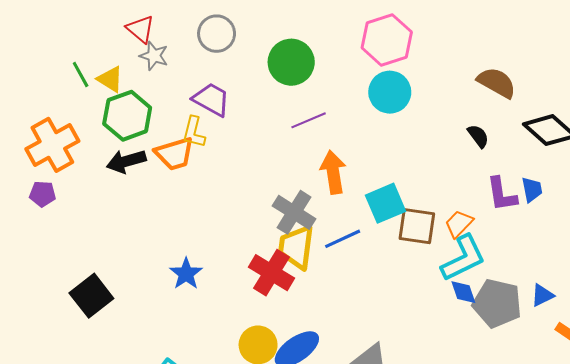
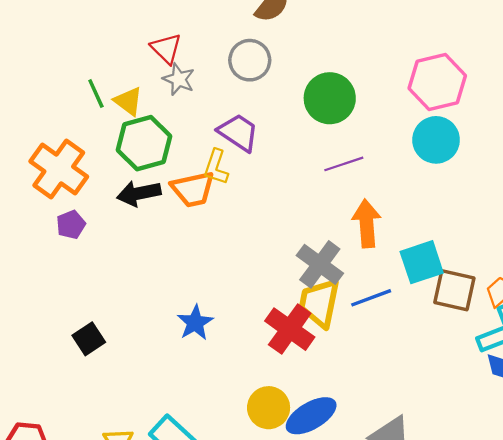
orange cross: (52, 145) -> (59, 169), turned -30
purple pentagon: (43, 194) -> (71, 225), moved, turned -30
black square: (91, 296) -> (89, 339), size x0.7

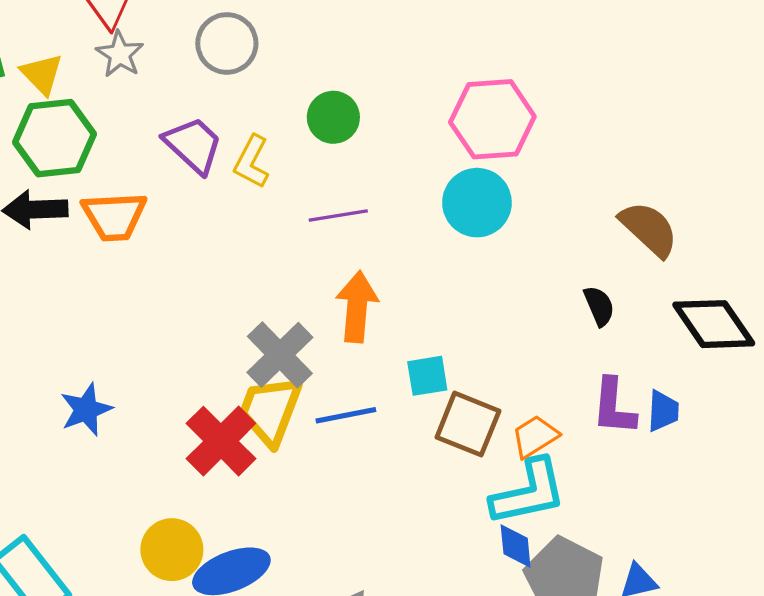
green circle: (330, 98) -> (333, 117), size x0.7
yellow L-shape: (216, 167) -> (252, 162), moved
cyan square: (422, 262) -> (427, 376), size x0.7

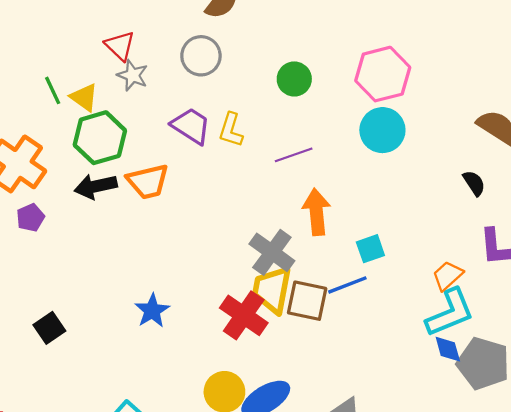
green circle: (333, 117) -> (294, 79), moved
blue line: (346, 415) -> (347, 285), moved
brown square: (468, 424) -> (307, 301), moved

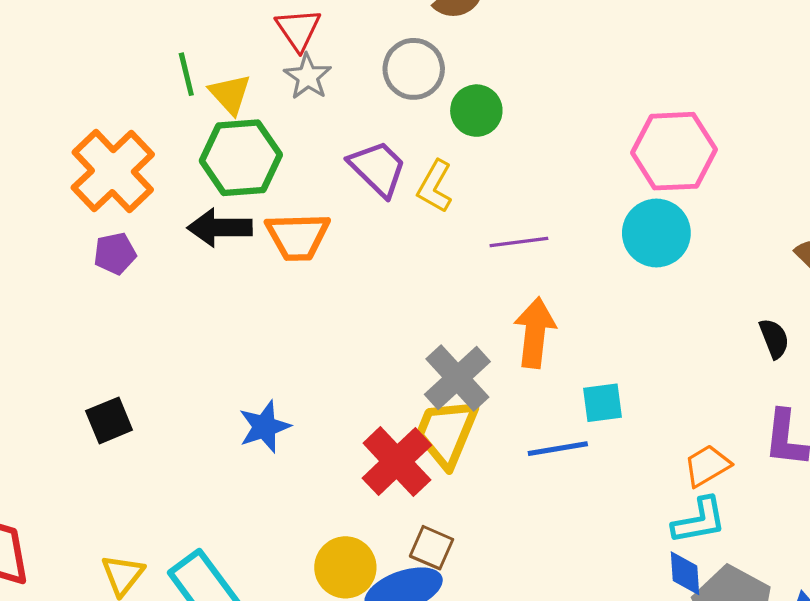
green circle: (294, 79) -> (476, 111), moved
brown square: (307, 301) -> (431, 548), moved, size x0.7
cyan L-shape: (450, 313) -> (699, 521), size x0.7

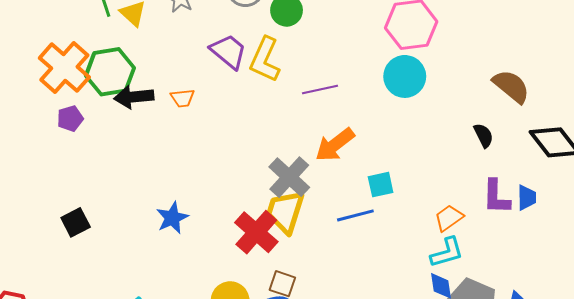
green hexagon: (241, 158) -> (110, 72), moved
yellow L-shape: (435, 186) -> (265, 60), size x1.4
orange trapezoid: (298, 237) -> (183, 98), size x0.6
orange arrow: (535, 333) -> (335, 145), turned -129

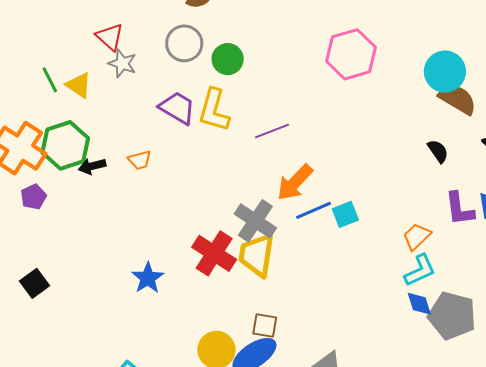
cyan circle: (405, 76) -> (445, 72), moved
black arrow: (134, 97) -> (92, 166), size x0.7
blue line: (355, 215) -> (314, 210), moved
black square: (76, 222) -> (35, 283), moved
red cross: (256, 232) -> (214, 253), moved

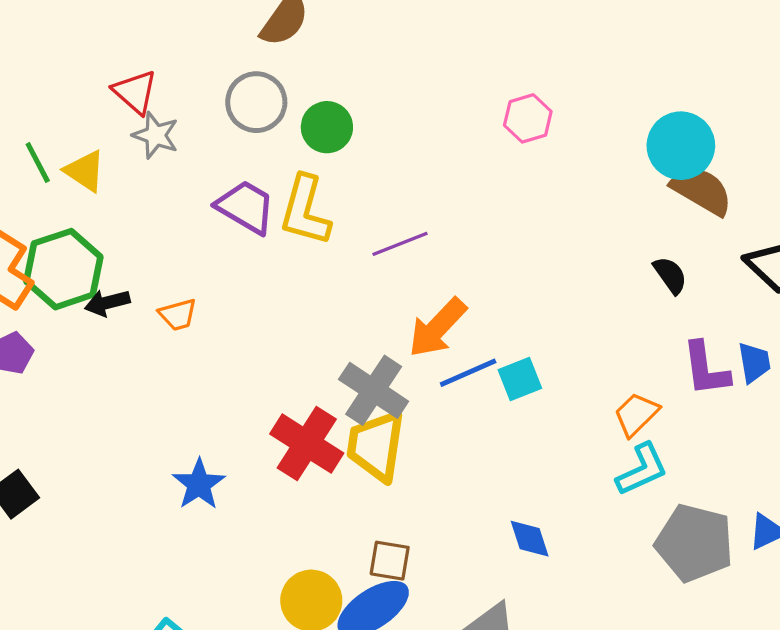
pink hexagon: (351, 54) -> (528, 118), size x0.6
orange trapezoid: (140, 160) -> (178, 315), moved
blue diamond: (419, 304) -> (530, 539), moved

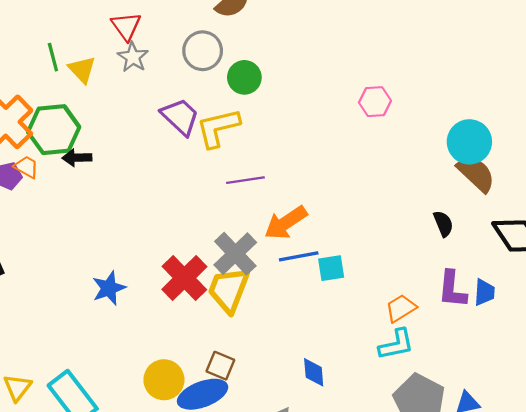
yellow L-shape: (305, 211) -> (218, 128), turned 48
purple line: (400, 244) -> (245, 180), moved
orange trapezoid: (178, 315) -> (26, 167), moved, turned -148

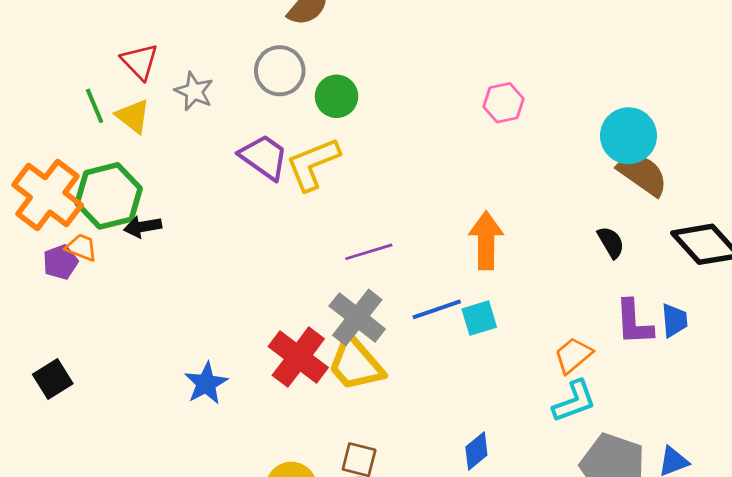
red triangle: (126, 26) -> (140, 62), moved
purple line: (245, 180) -> (369, 252), moved
orange arrow: (286, 223) -> (486, 240), moved, turned 132
yellow trapezoid: (229, 290) -> (356, 364), turned -54
blue diamond: (314, 372) -> (476, 451), turned 64

